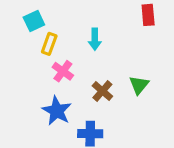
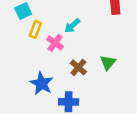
cyan arrow: (95, 39) -> (72, 26), turned 49
pink cross: (63, 71) -> (55, 43), moved

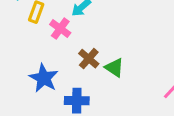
green triangle: (108, 63) -> (114, 68), moved, turned -35

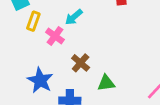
green triangle: (114, 68) -> (106, 83), moved, turned -42

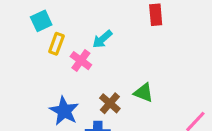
brown cross: (81, 63) -> (110, 103), moved
green triangle: (106, 83) -> (143, 93), moved, turned 30

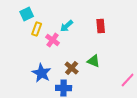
red rectangle: (156, 15) -> (101, 26), moved

